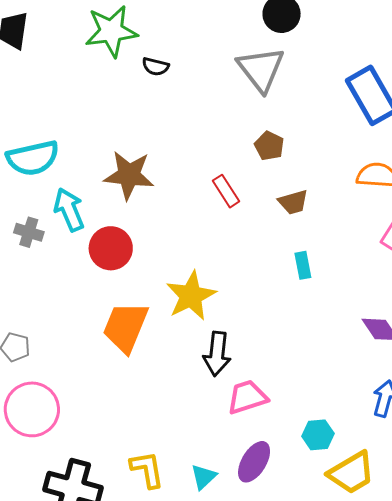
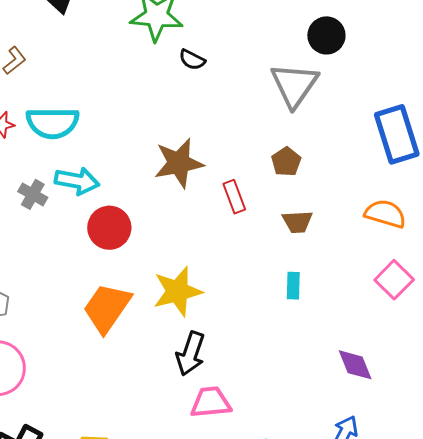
brown star: (129, 175) -> (179, 163), moved, turned -30
cyan arrow: (69, 210) -> (77, 181), turned 111

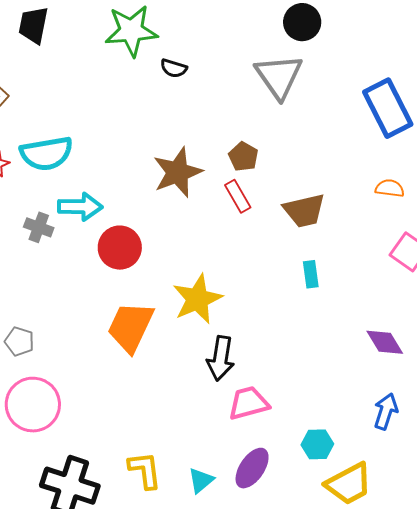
brown pentagon: (286, 162) -> (243, 157), moved
orange semicircle: (385, 214) -> (390, 188), size x0.7
brown trapezoid: (297, 222) -> (304, 211), size x1.4

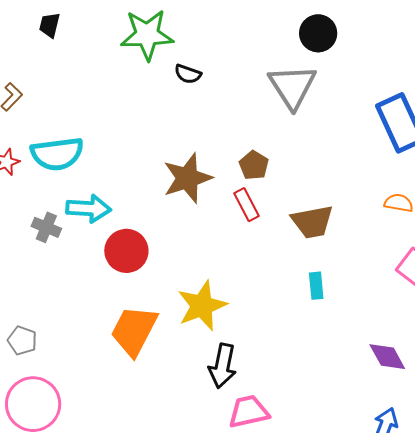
black trapezoid: (33, 25) -> (50, 25), size x0.7

